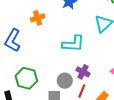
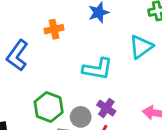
green hexagon: (26, 78) -> (49, 107), moved

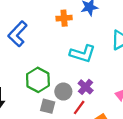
orange cross: (54, 29) -> (64, 18), moved

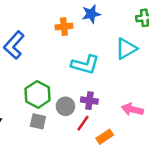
purple cross: (86, 87) -> (89, 101), turned -32
gray square: (48, 106) -> (38, 121), moved

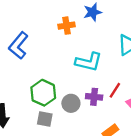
red line: (83, 123) -> (115, 90), moved

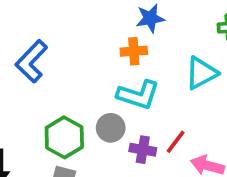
orange cross: (66, 26) -> (134, 51), moved
gray circle: (71, 103) -> (111, 128), moved

